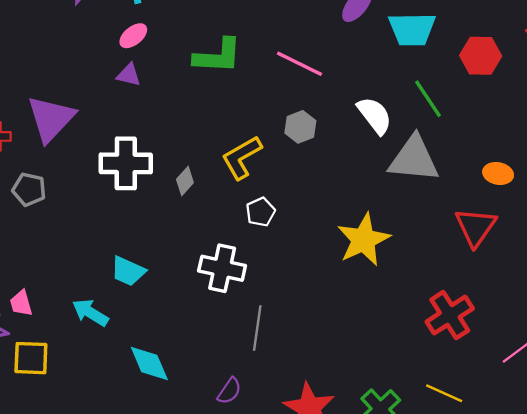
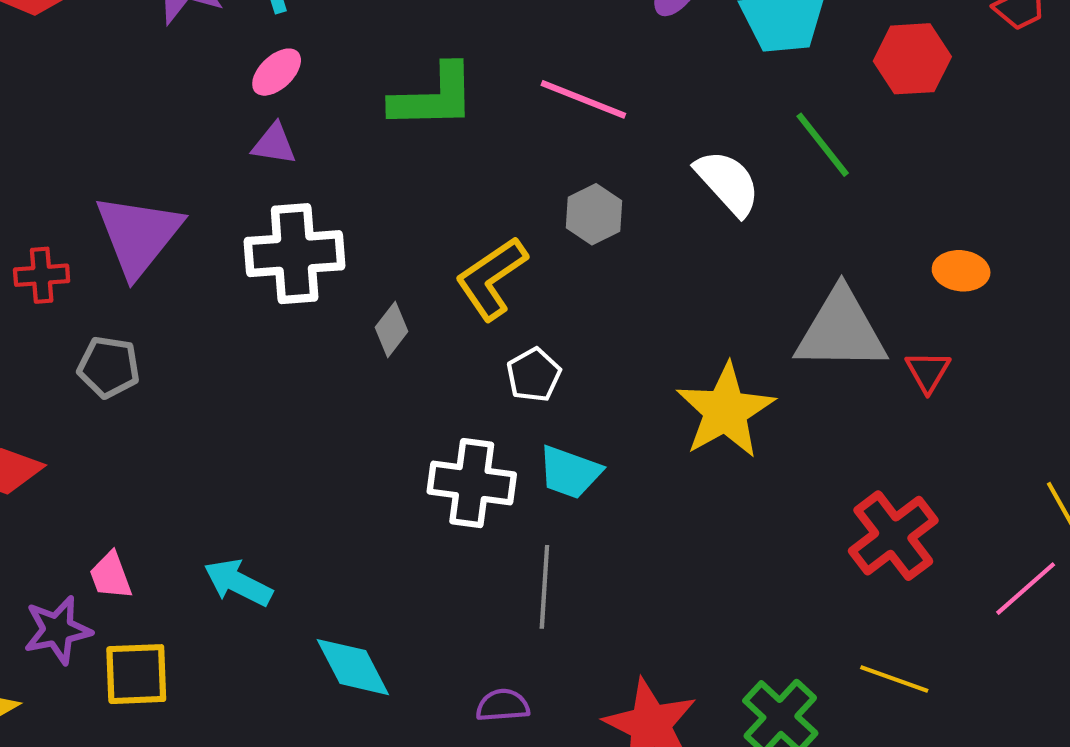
gray triangle: (414, 159) -> (841, 330), moved
white cross: (126, 163) -> (295, 254), moved
red triangle: (476, 227) -> (928, 371), size x0.6
cyan trapezoid: (128, 271) -> (570, 472), moved
purple semicircle: (229, 391) -> (503, 705), turned -124

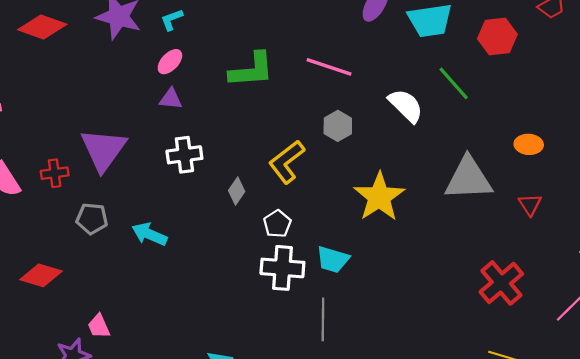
white cross: (295, 254) -> (184, 155), size x0.7
red triangle: (928, 371) -> (530, 205), moved
white pentagon: (534, 375) -> (277, 224), moved
yellow star: (725, 411) -> (379, 197), moved
cyan arrow: (238, 583) -> (149, 234), moved

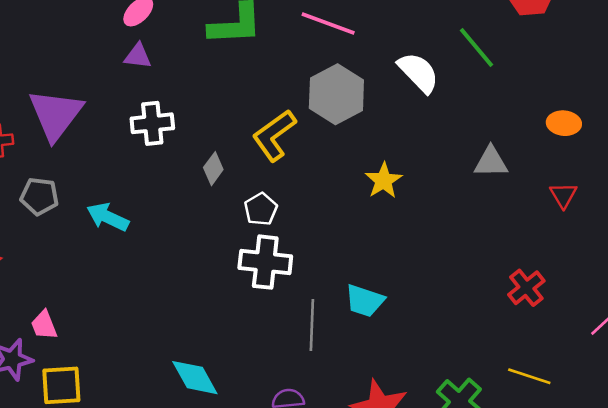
gray hexagon: (338, 126) -> (336, 94), size x1.6
gray triangle: (469, 179) -> (491, 162), size x0.6
yellow star: (379, 197) -> (384, 181), size x0.6
cyan trapezoid: (333, 260) -> (365, 301), moved
red cross: (501, 283) -> (526, 288), size x0.7

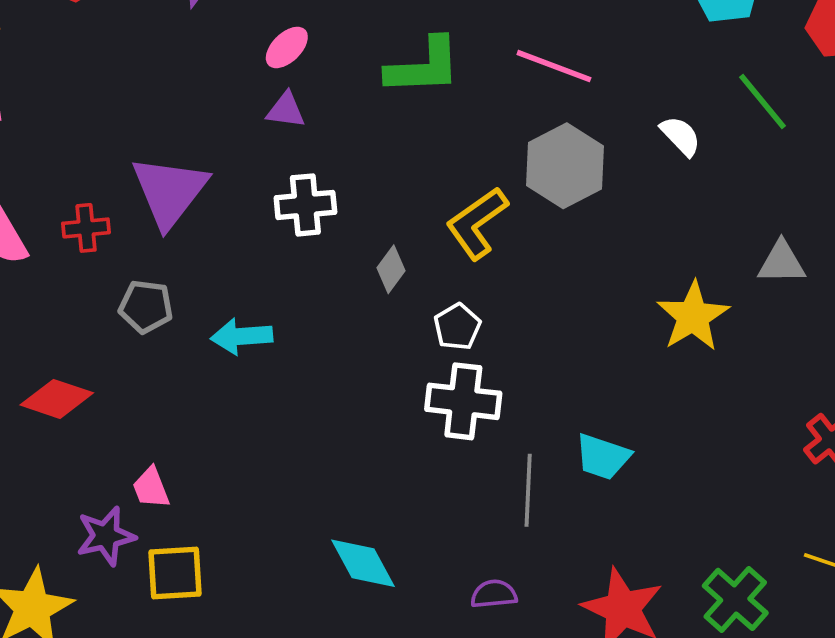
white semicircle: (418, 73) -> (681, 136), size x0.7
yellow star: (384, 181) -> (693, 316), moved, size x1.4
cyan arrow: (108, 217) -> (242, 336), turned -30

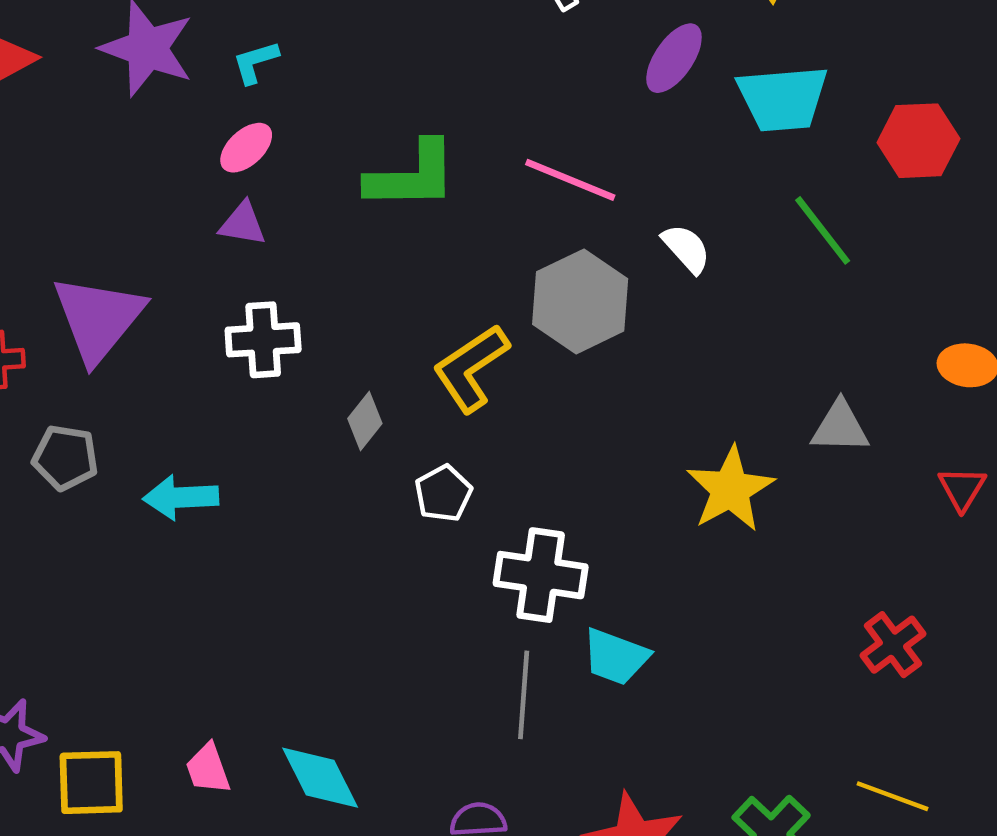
white semicircle: (681, 136) -> (686, 249), moved
white cross: (463, 401) -> (541, 575), moved
pink trapezoid: (151, 488) -> (208, 769), moved

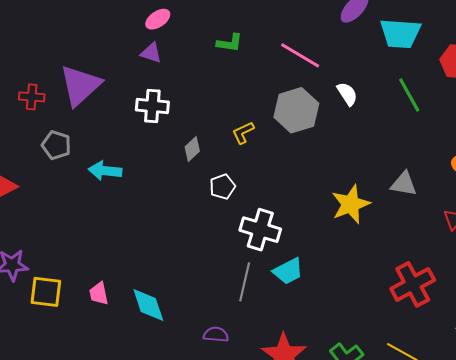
green L-shape: (412, 176) -> (230, 43), size x0.6
yellow L-shape: (471, 368) -> (243, 133), size x0.6
red cross: (893, 645) -> (413, 284), size x1.5
cyan trapezoid: (616, 657) -> (288, 271), turned -56

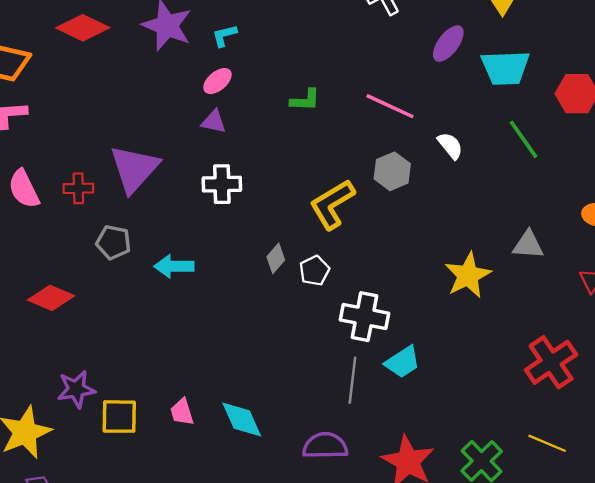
gray hexagon: (296, 110) -> (392, 171), size x0.7
yellow L-shape: (243, 133) -> (332, 204), size x1.8
gray diamond: (192, 149) -> (276, 258), moved
purple semicircle: (216, 335) -> (325, 446), size x1.5

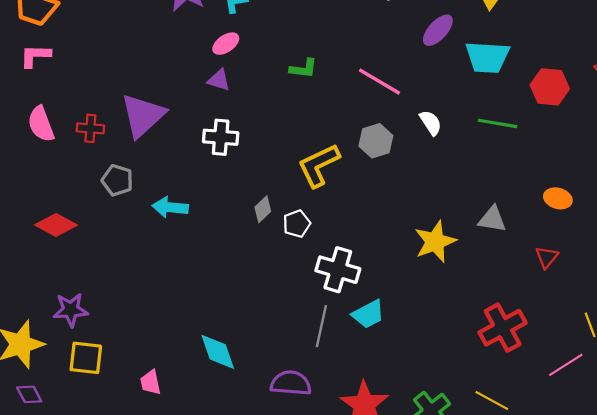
green line: (524, 139) -> (497, 123), turned -51
pink trapezoid: (182, 412) -> (151, 382), moved
yellow square: (119, 417) -> (86, 358), moved

